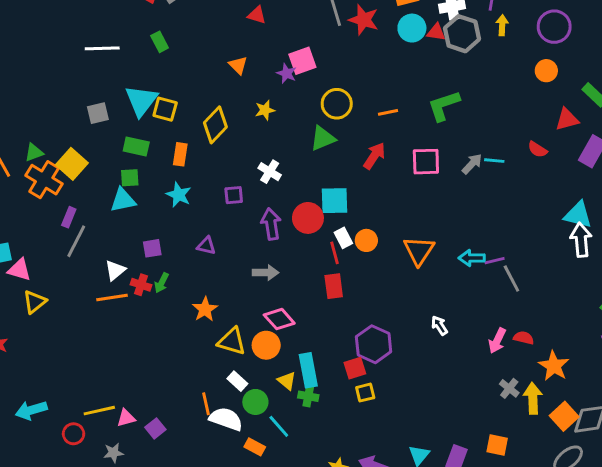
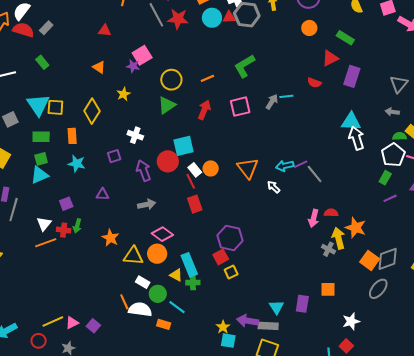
white arrow: (439, 325) -> (274, 187), moved
yellow arrow: (533, 398) -> (338, 238), moved

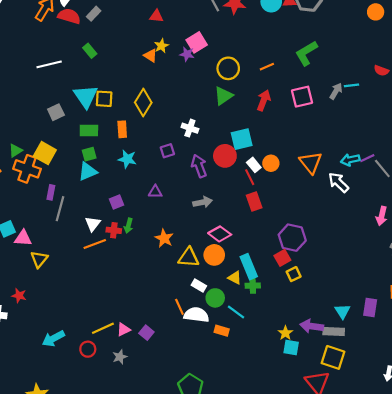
yellow star: (124, 94) -> (161, 46), moved
white arrow: (274, 187) -> (338, 182), size x1.5

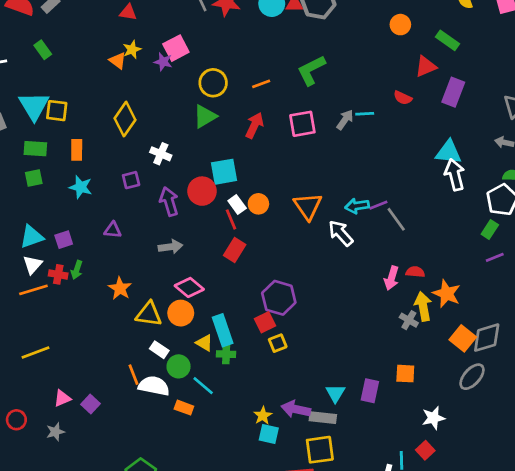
yellow diamond: (143, 103) -> (125, 119), moved
cyan triangle: (88, 172) -> (32, 237), moved
red rectangle: (254, 201) -> (235, 250), turned 48
yellow line: (103, 328) -> (35, 353), moved
yellow square: (333, 357) -> (320, 450), turned -30

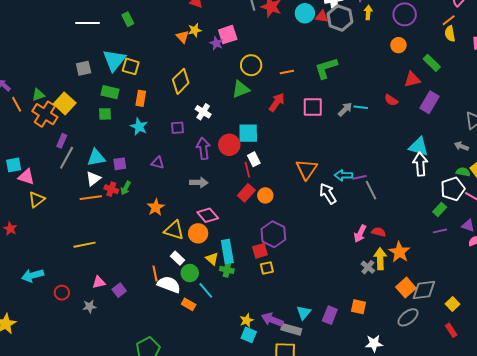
orange circle: (258, 204) -> (265, 195), moved

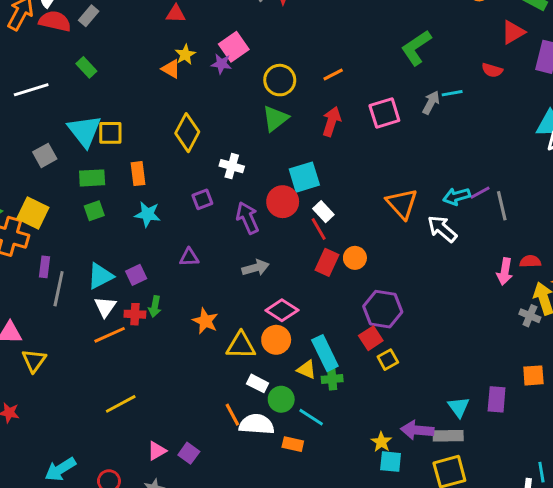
green L-shape: (326, 68) -> (416, 48), moved
gray line: (371, 190) -> (502, 206), turned 30

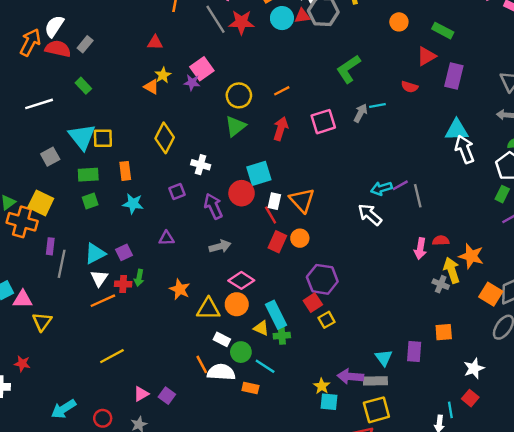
orange triangle: (402, 204) -> (302, 200), moved
white rectangle: (323, 212) -> (274, 201), turned 56

